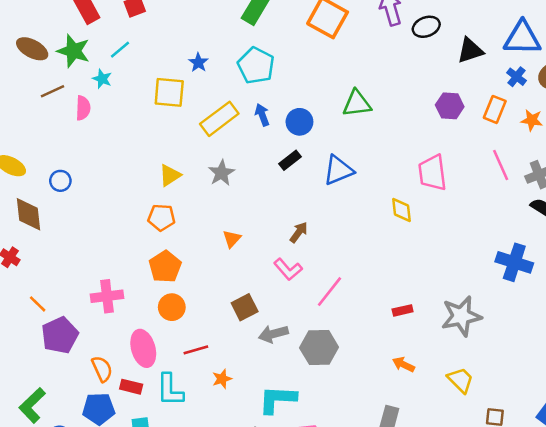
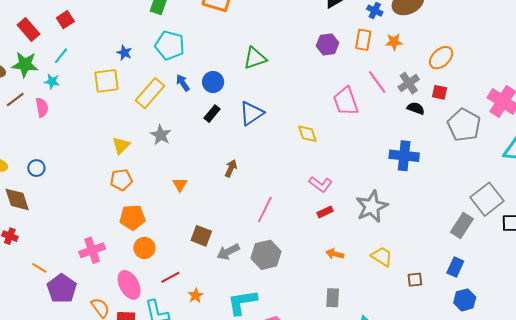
pink trapezoid: (432, 173) -> (346, 101), moved
orange pentagon: (165, 267) -> (132, 217), turned -30
pink L-shape: (288, 269) -> (321, 184), moved
brown square: (245, 307) -> (201, 236), turned -30

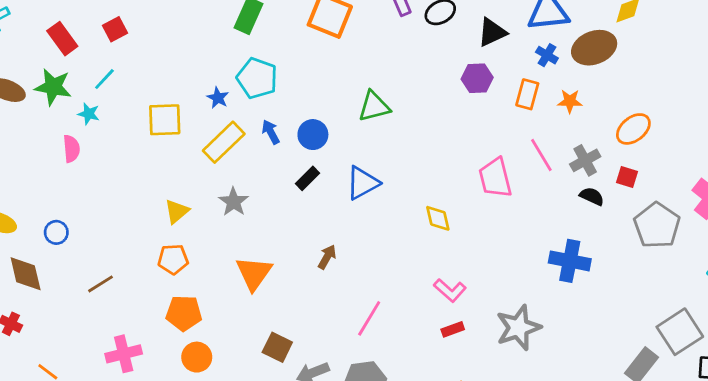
purple hexagon: (328, 44) -> (477, 78), moved
blue star: (124, 53) -> (218, 98), moved
brown line: (15, 100) -> (101, 284), moved
orange triangle: (180, 185) -> (254, 273), size x1.8

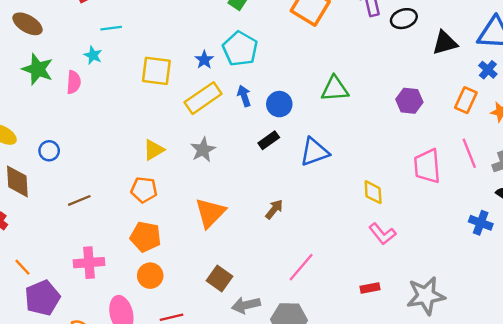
purple hexagon: (477, 78) -> (409, 101), moved
cyan line: (104, 79) -> (111, 28), turned 30
green star: (53, 87) -> (38, 69), moved
blue cross: (570, 261) -> (481, 223), moved, size x0.7
pink L-shape: (450, 290) -> (382, 234), moved

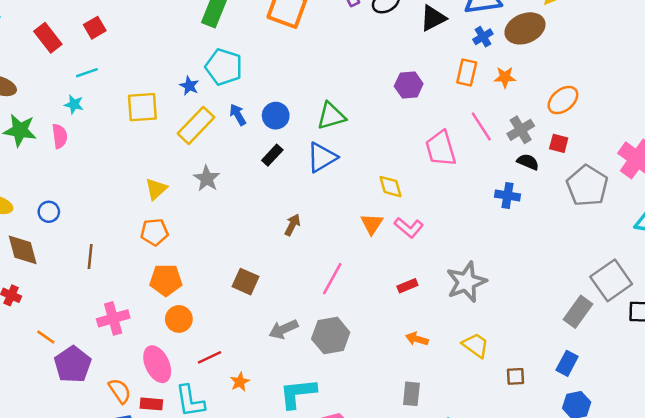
blue cross: (488, 70) -> (483, 37), turned 30
green triangle: (335, 89) -> (331, 116), moved
brown line: (79, 200) -> (90, 257), turned -50
orange triangle: (210, 213) -> (372, 224), moved, size x0.7
brown square: (220, 279) -> (245, 282), moved

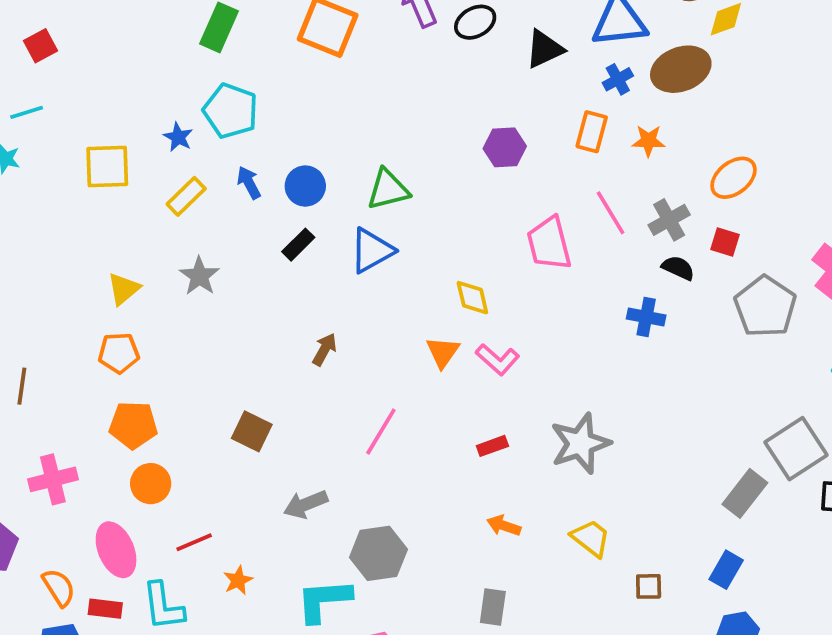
yellow rectangle: (196, 125) -> (186, 196), size x0.7
gray hexagon: (331, 336) -> (378, 553), moved

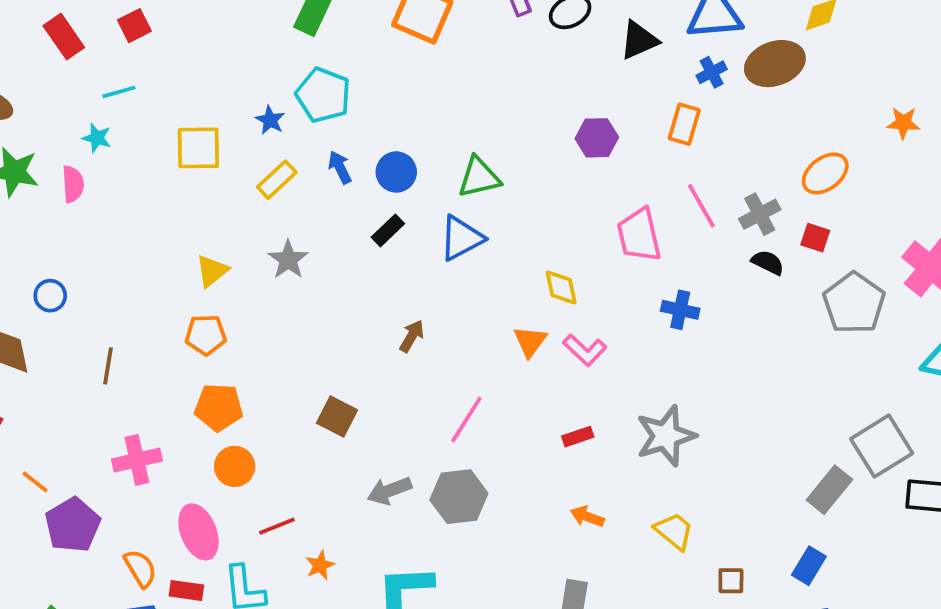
orange star: (648, 141) -> (903, 123), moved
blue cross: (646, 317) -> (680, 310), moved
gray hexagon: (378, 553) -> (459, 497), moved

